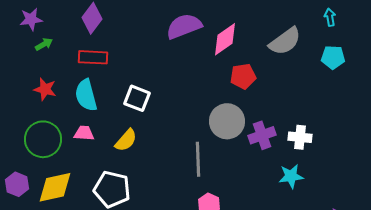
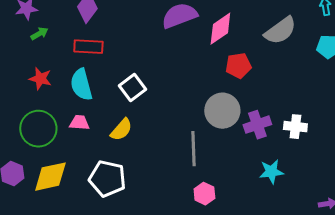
white square: (137, 98) -> (132, 88), turned 32
cyan star: (291, 176) -> (271, 172), moved

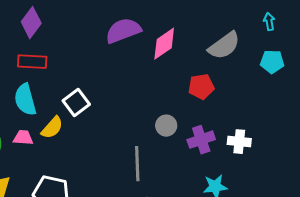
red pentagon: (238, 66) -> (201, 87), moved
gray circle: (222, 111) -> (166, 126), size x0.6
yellow semicircle: (121, 130) -> (52, 128), moved

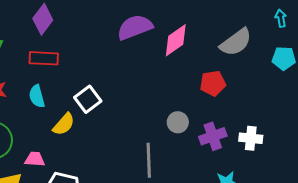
cyan semicircle: (25, 100) -> (37, 96), size x0.7
pink trapezoid: (23, 138) -> (35, 159), moved

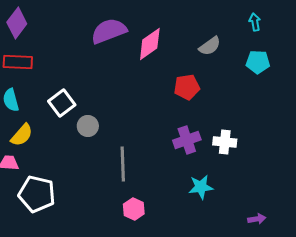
gray semicircle: (236, 42) -> (210, 46), size x0.7
gray circle: (178, 122) -> (88, 126), moved
yellow semicircle: (64, 124) -> (22, 135), moved

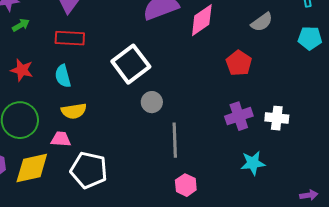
red pentagon: (187, 87) -> (239, 63), turned -30
white square: (62, 103) -> (131, 64), moved, size x1.4
gray circle: (88, 126) -> (152, 102), moved
yellow semicircle: (22, 135) -> (74, 111), turned 40

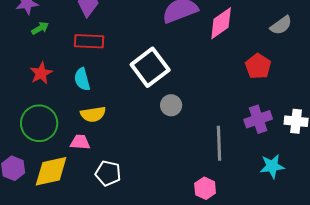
red star: (22, 70) -> (41, 73), turned 30
gray line: (175, 140) -> (219, 143), moved
white pentagon: (89, 170) -> (108, 173), size x0.7

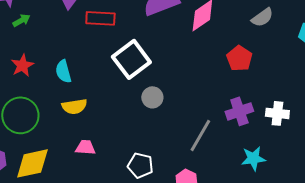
red rectangle: (89, 41) -> (100, 18), moved
pink trapezoid: (80, 142) -> (85, 147), moved
gray line: (219, 143) -> (200, 135), turned 32
white pentagon: (108, 173) -> (140, 165), moved

